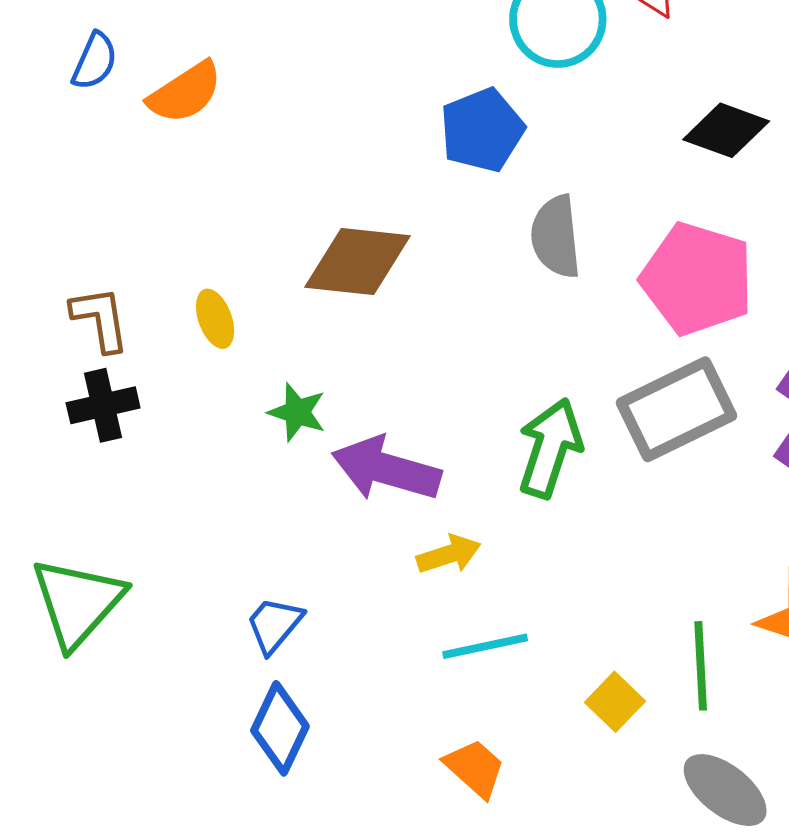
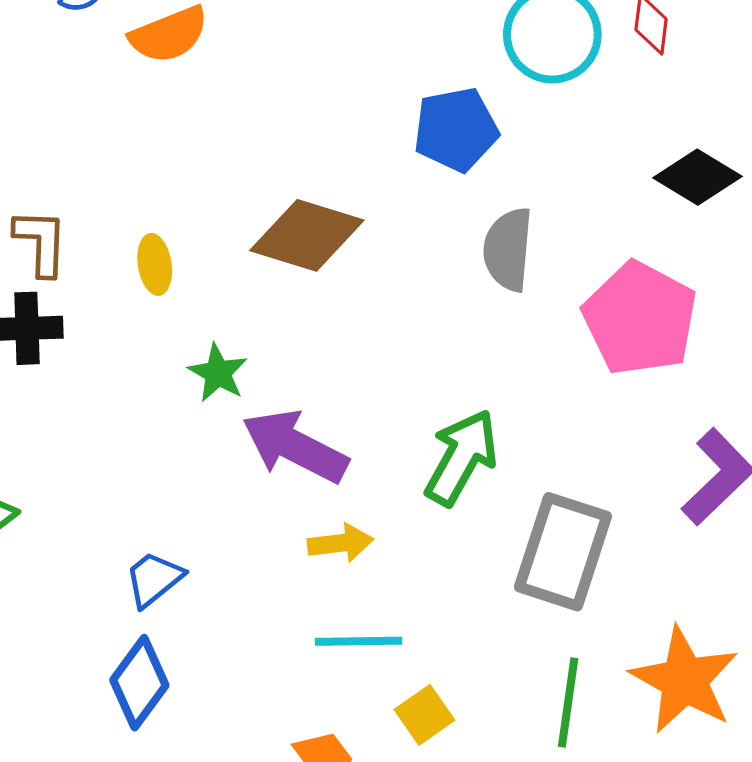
gray rectangle: (676, 409) -> (563, 552), moved, turned -57
yellow square: (615, 702) -> (424, 715), moved

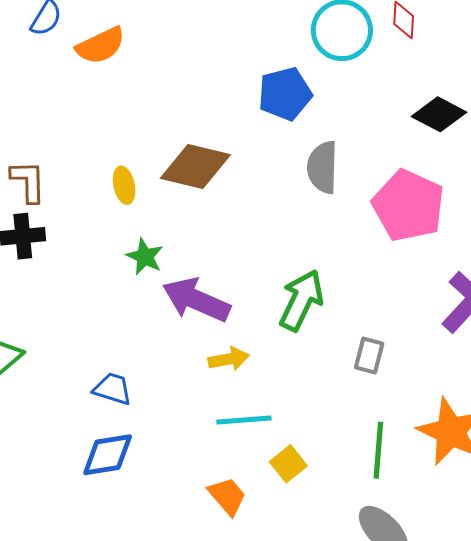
yellow ellipse: (155, 264) -> (124, 185), moved
gray rectangle: (563, 552) -> (369, 356), size x0.5
blue trapezoid: (154, 579) -> (113, 389), turned 60
blue diamond: (139, 683) -> (108, 455), turned 48

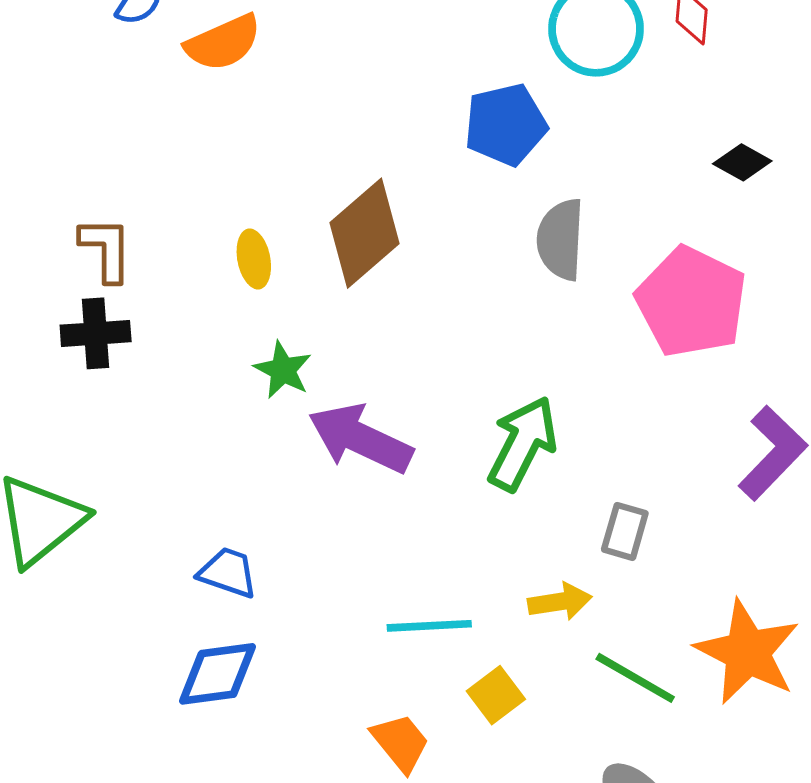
black diamond: (439, 114) -> (742, 162), size x0.7
brown diamond: (195, 167) -> (364, 233), turned -56
yellow arrow: (229, 359) -> (560, 602), moved
green line: (378, 450) -> (635, 678), turned -66

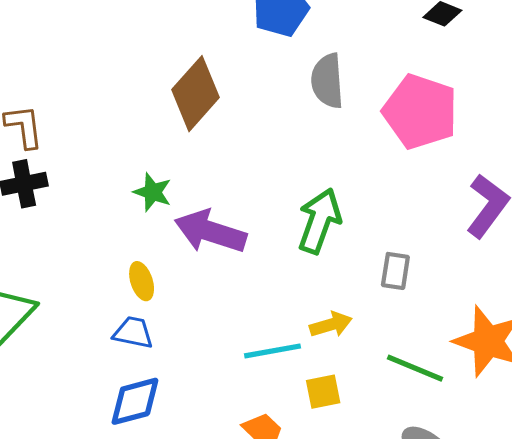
yellow ellipse: (254, 259) -> (142, 281), moved
yellow arrow: (560, 602) -> (331, 325), moved
yellow square: (496, 695) -> (323, 392), turned 33

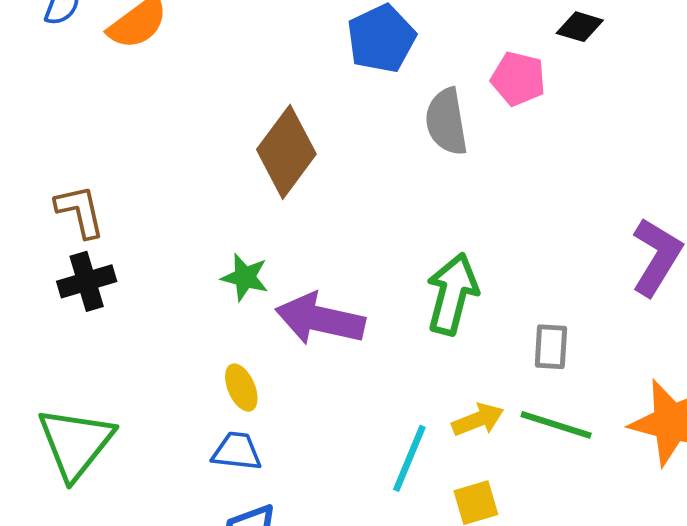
pink pentagon: (420, 112) -> (518, 79), moved, size x0.6
cyan line: (273, 351) -> (409, 458), turned -52
green line: (415, 368) -> (556, 425), moved

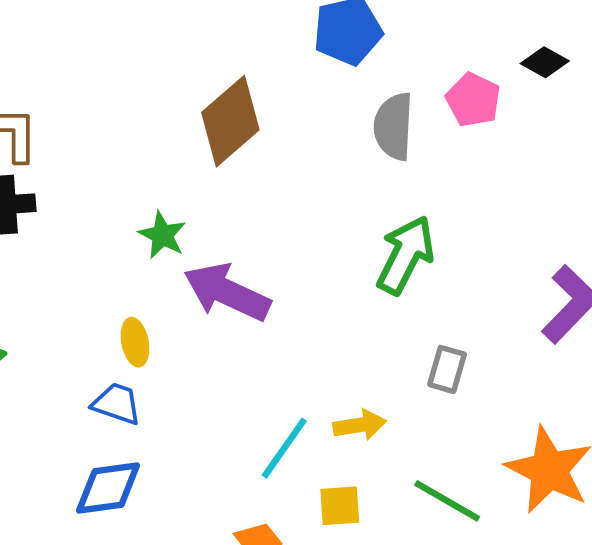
green arrow: (452, 294) -> (406, 255), moved
green line: (556, 425) -> (447, 501), moved

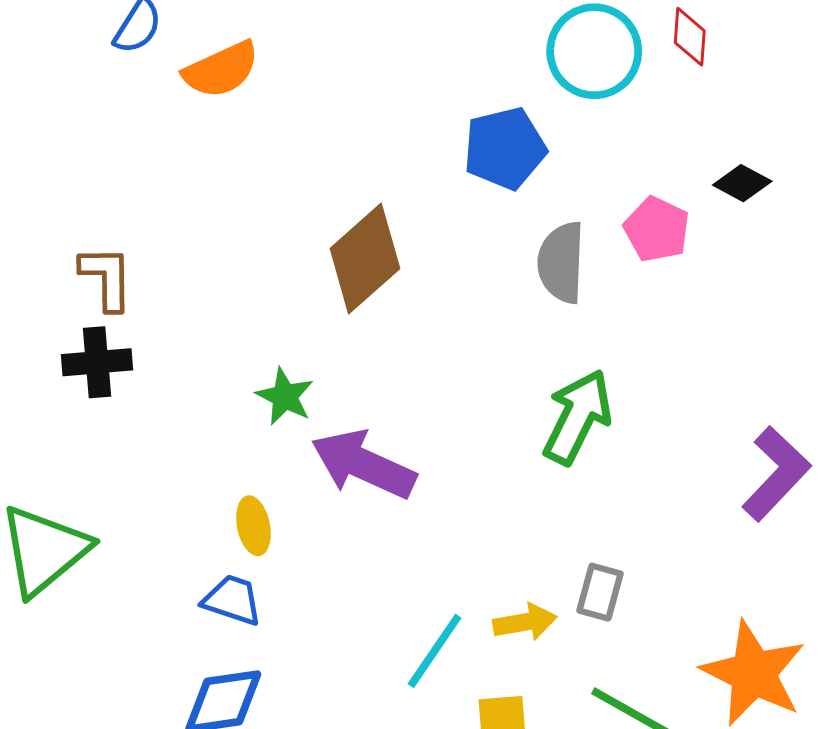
gray rectangle: (447, 369) -> (600, 592), moved

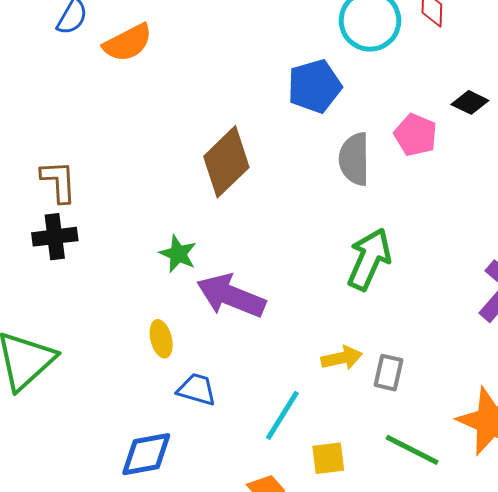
blue trapezoid: (232, 600) -> (197, 389), moved
yellow arrow: (525, 622) -> (342, 358), moved

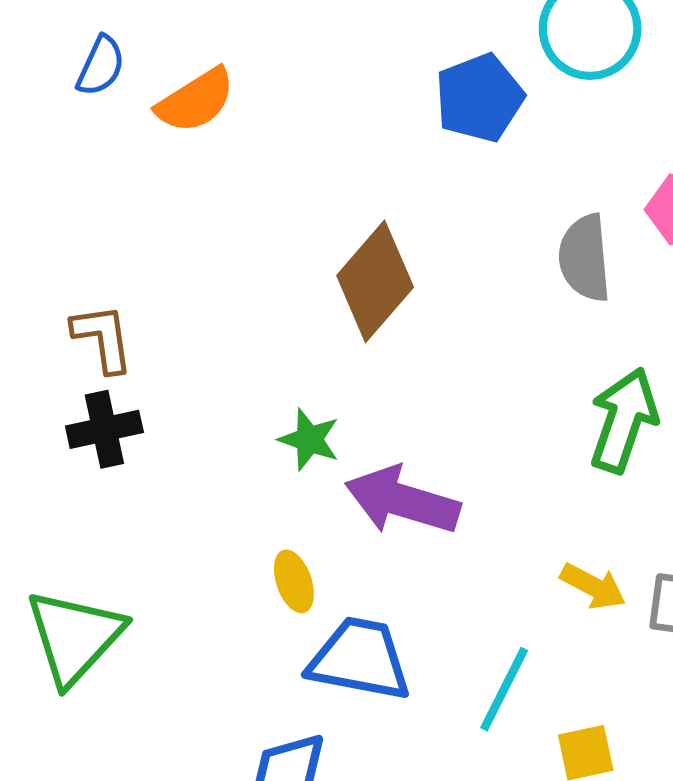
blue pentagon: (314, 86) -> (479, 98), moved
yellow arrow: (342, 358) -> (593, 586), turned 45
blue trapezoid: (197, 389) -> (360, 659), size x1.6

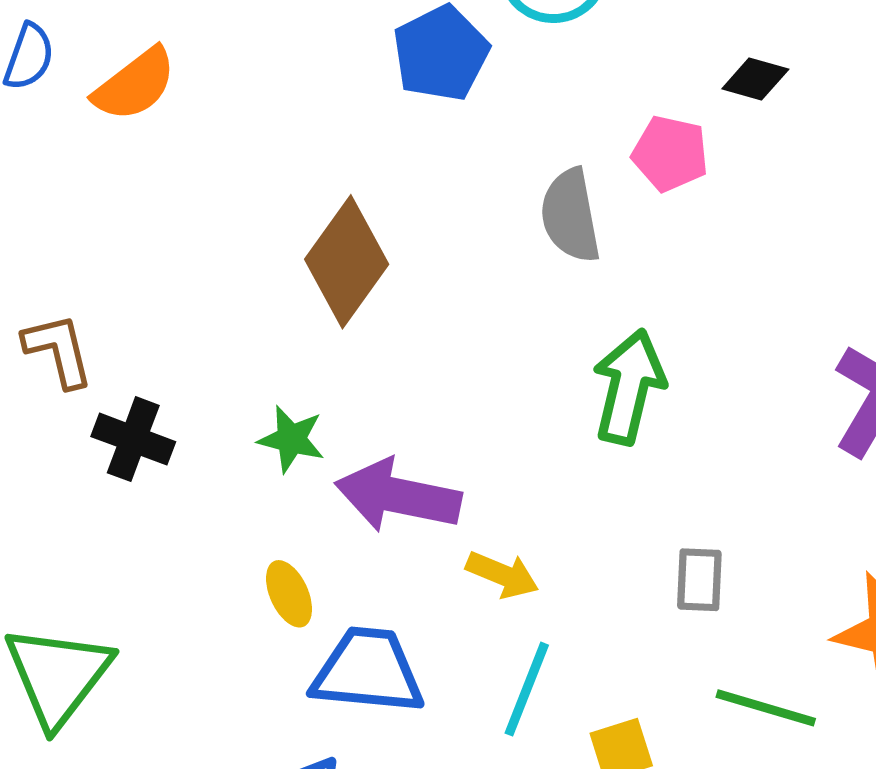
black cross: (104, 429) -> (133, 439), moved, turned 38
yellow arrow: (593, 586) -> (502, 575), moved

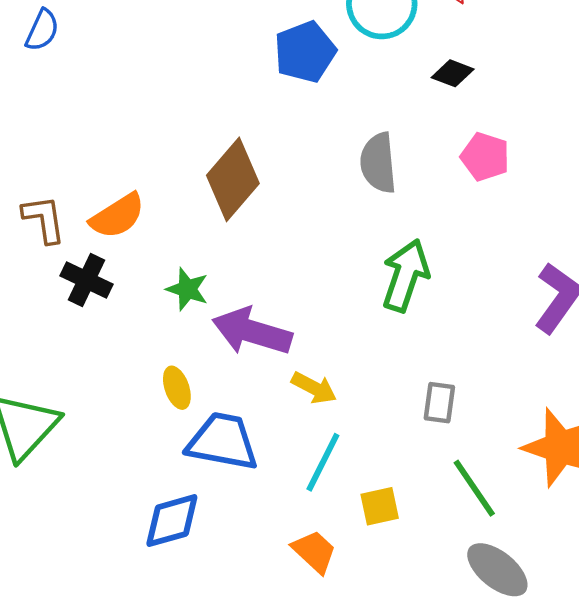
black diamond: (755, 79) -> (453, 73), moved
orange semicircle: (135, 85) -> (117, 216), moved
pink pentagon: (670, 153) -> (485, 157), moved
green line: (766, 708) -> (474, 488), turned 34

